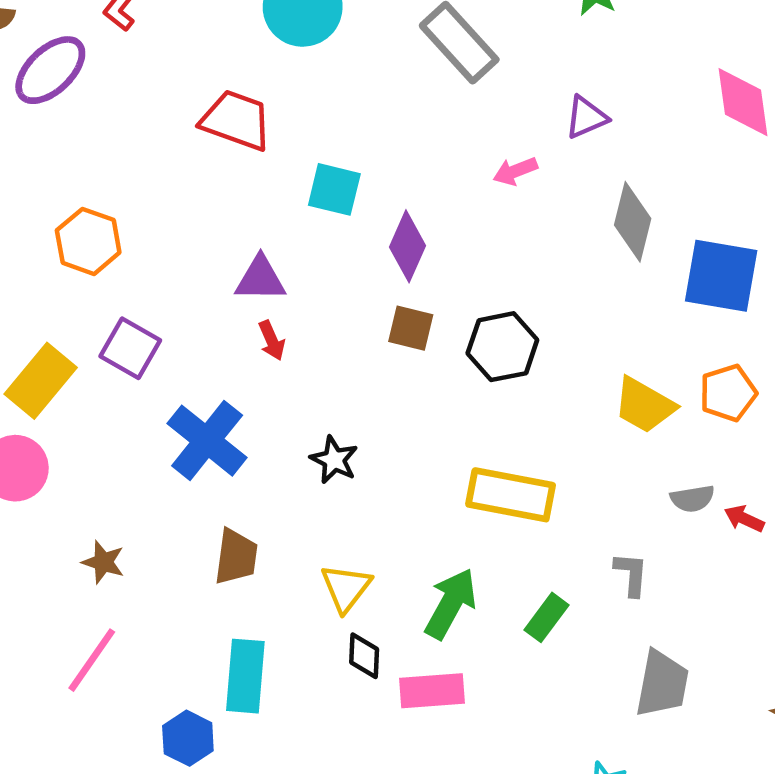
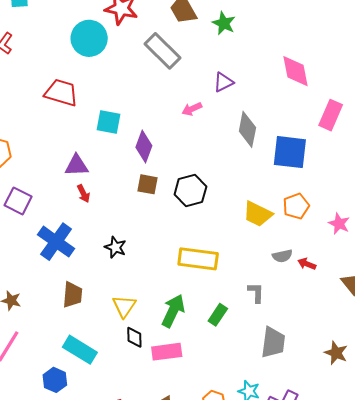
cyan rectangle: (245, 676) -> (80, 350), turned -60

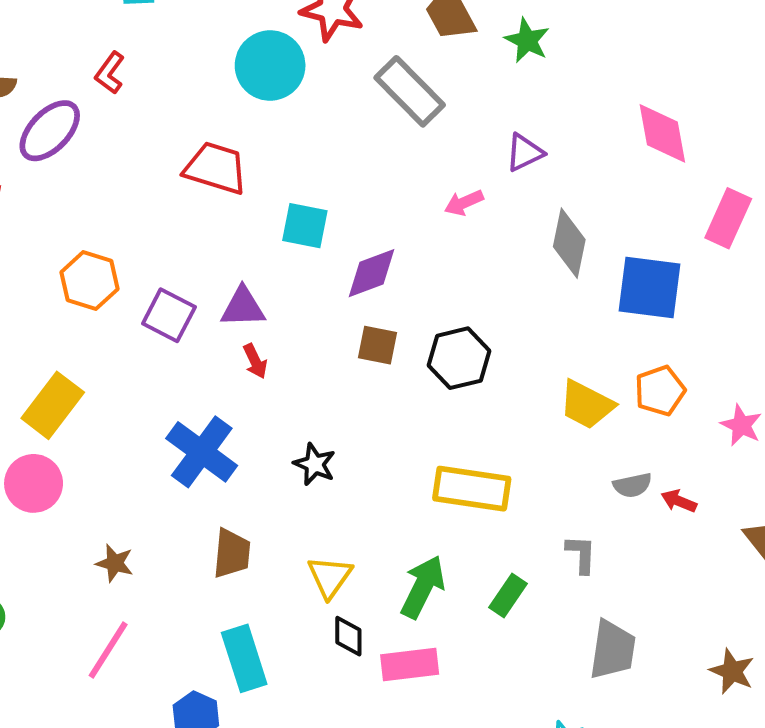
purple diamond: (144, 147) -> (372, 273), turned 48
purple square: (18, 201) -> (169, 315), moved
cyan rectangle: (80, 350) -> (244, 658), turned 40

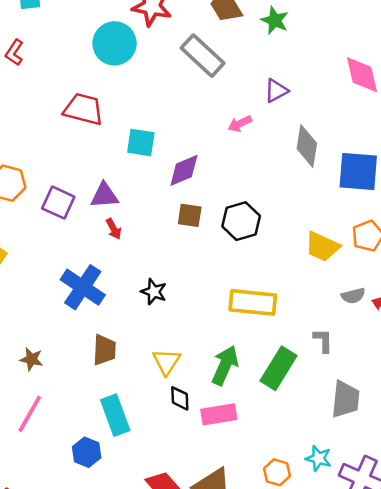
green rectangle: (508, 596) -> (278, 368), size x1.6

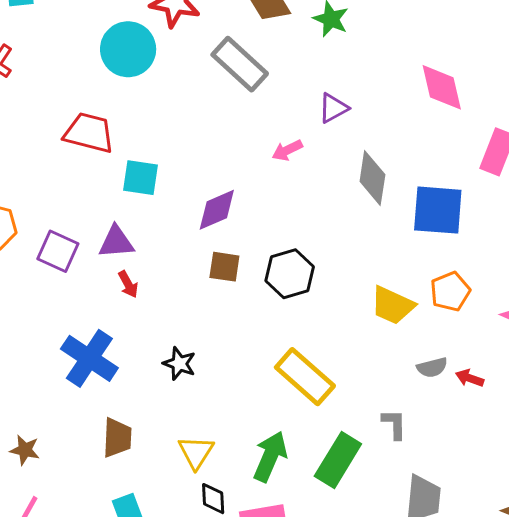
cyan square: (141, 143) -> (140, 178), moved
yellow rectangle: (253, 302) -> (305, 377), turned 36

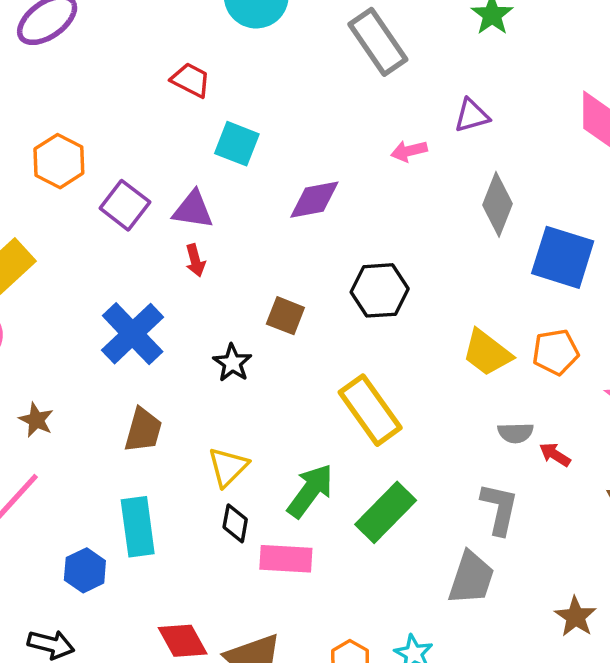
red trapezoid: (89, 133) -> (191, 80), size x0.7
brown square: (224, 267) -> (285, 316), moved
gray L-shape: (394, 424) -> (499, 509), moved, size x1.4

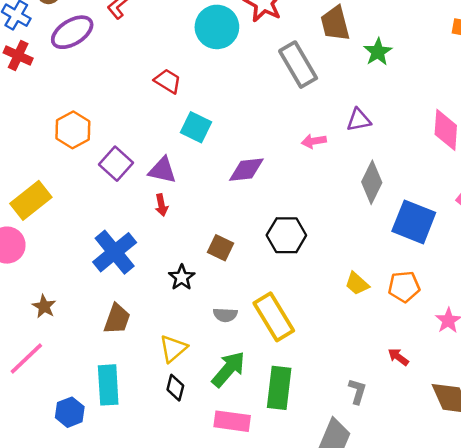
yellow trapezoid: (487, 353) -> (357, 284), size x0.7
gray semicircle: (516, 433) -> (225, 315), moved
gray L-shape: (499, 509) -> (357, 391), size x0.7
green rectangle: (386, 512) -> (279, 388), turned -42
pink rectangle: (286, 559) -> (232, 421), moved

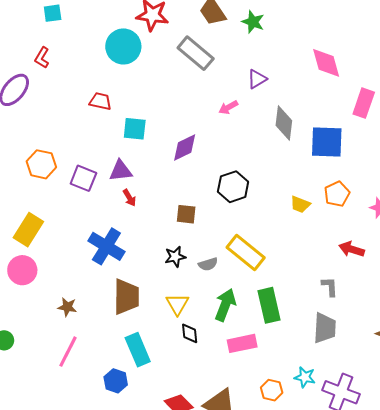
black star: (182, 277) -> (175, 257), moved, turned -30
brown trapezoid: (117, 319) -> (126, 297), size x1.4
red arrow: (398, 357) -> (352, 249), size x1.4

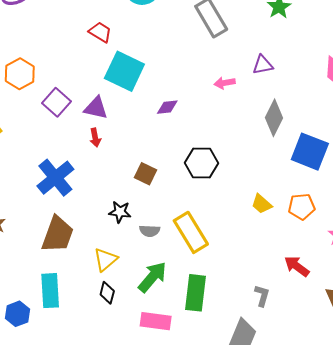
cyan square: (135, 129) -> (124, 71), size x1.5
purple diamond: (185, 147) -> (167, 107), size x0.7

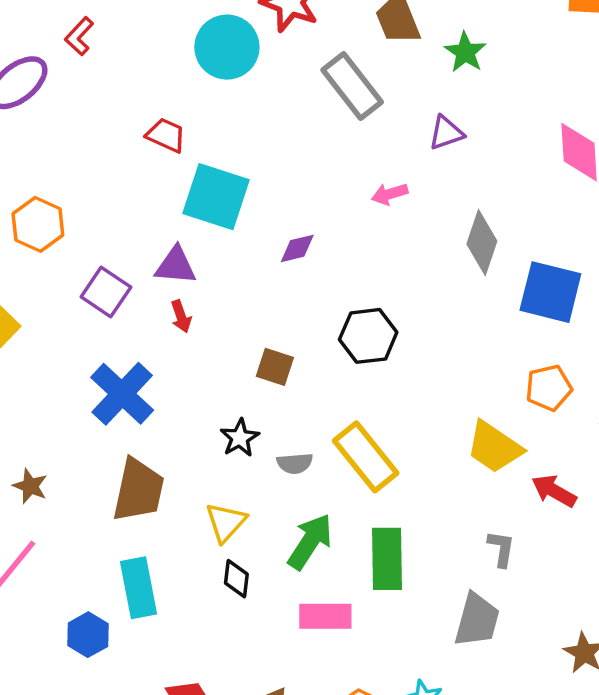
purple triangle: (263, 65) -> (446, 133), moved
purple square: (56, 102) -> (106, 292), moved
yellow trapezoid: (262, 204) -> (494, 447), moved, size x1.6
black star: (120, 212) -> (240, 438), turned -30

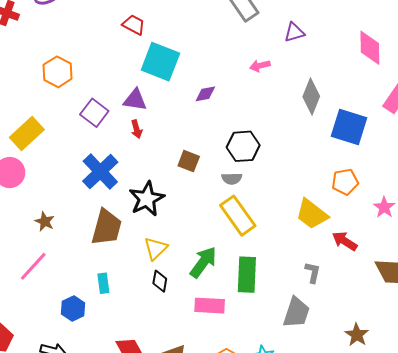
black star: (240, 438) -> (147, 199), moved, size x1.6
gray semicircle: (295, 463) -> (232, 179), moved
cyan rectangle: (138, 588) -> (103, 283), size x0.6

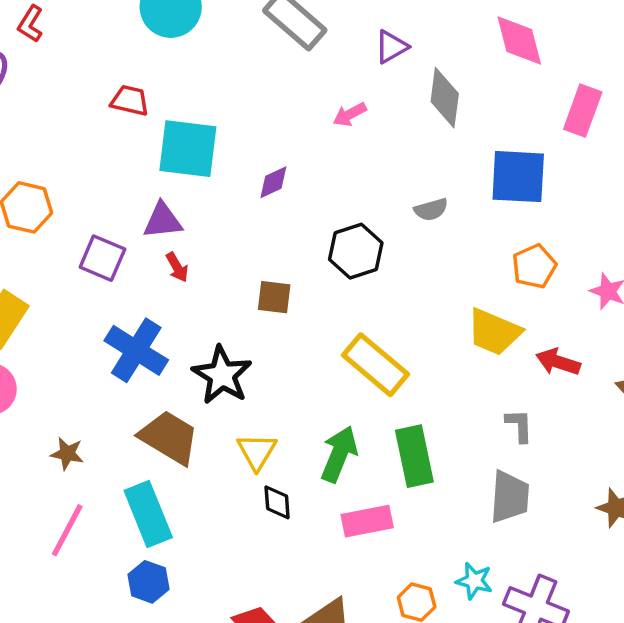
gray diamond: (311, 96) -> (445, 98), moved
gray semicircle: (232, 179) -> (431, 210), moved
brown trapezoid: (107, 227) -> (169, 437), turned -60
cyan rectangle: (103, 283) -> (148, 514), moved, size x1.8

